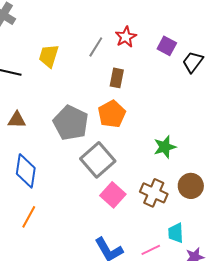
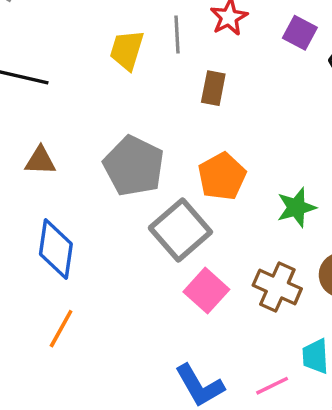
gray line: (96, 47) -> (177, 34), turned -35
yellow trapezoid: (49, 56) -> (127, 50), moved
orange pentagon: (112, 114) -> (222, 176), moved

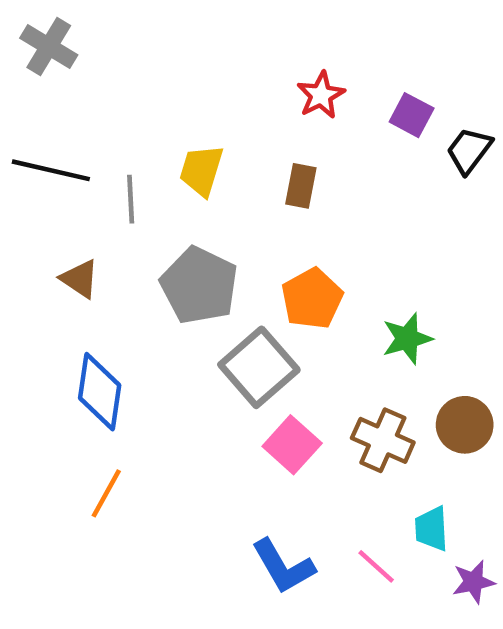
gray line: (177, 34) -> (131, 199), moved
yellow trapezoid: (127, 50) -> (201, 170), moved
brown triangle: (40, 161) -> (80, 279), turned 32
pink line: (272, 386) -> (376, 566), turned 68

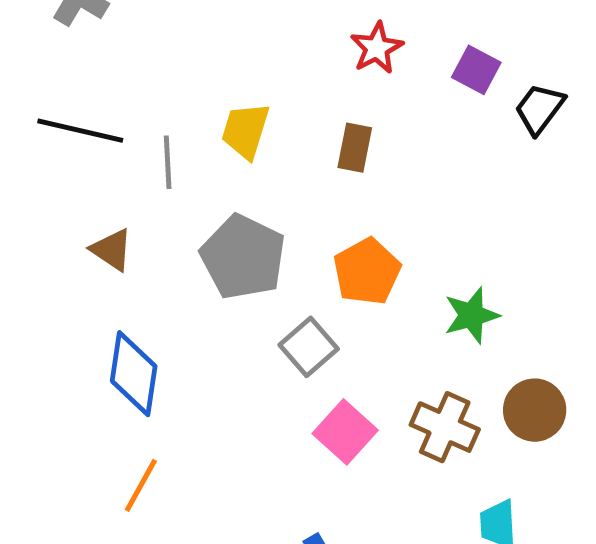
gray square: (259, 367) -> (309, 347), size x0.7

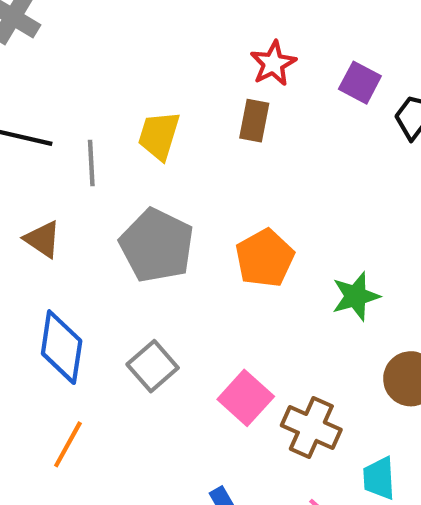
brown rectangle: (355, 148) -> (254, 121), moved
gray square: (309, 347) -> (153, 366), moved
brown cross: (445, 427) -> (311, 427), moved

